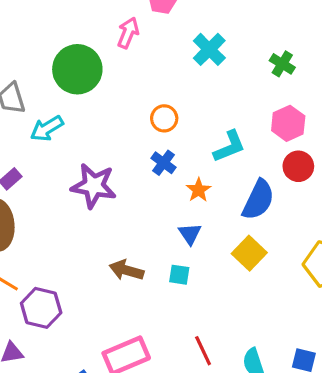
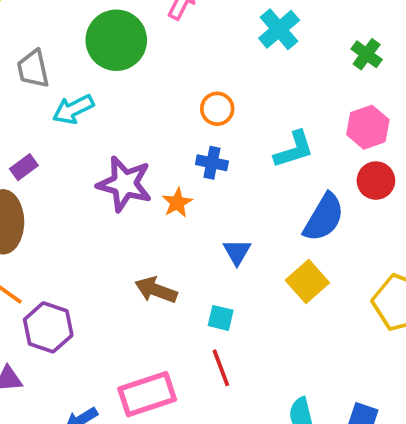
blue cross: (163, 163) -> (212, 163), turned -30
orange star: (199, 190) -> (177, 203), moved
cyan square: (179, 275) -> (221, 318), moved
red line: (203, 351) -> (221, 368), moved

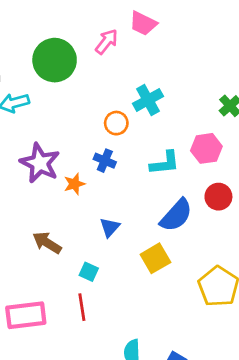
cyan cross: (279, 29) -> (148, 100), moved
pink hexagon: (368, 127) -> (206, 148), moved

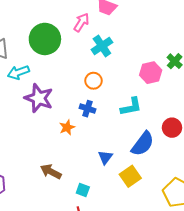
cyan cross: (148, 100) -> (102, 46), moved
pink hexagon: (206, 148) -> (151, 73), moved
purple star: (40, 163) -> (39, 98), moved
blue triangle: (110, 227) -> (105, 157), moved

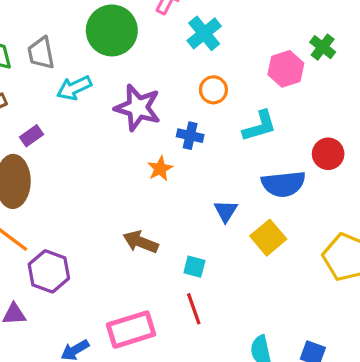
orange circle: (93, 81) -> (213, 90), moved
purple star: (39, 98) -> (138, 108), moved
blue semicircle: (143, 144) -> (283, 184), turned 52

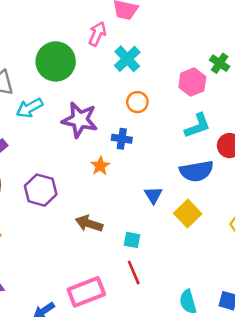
cyan L-shape: (260, 126) -> (197, 126), moved
purple hexagon: (49, 271) -> (41, 190), moved

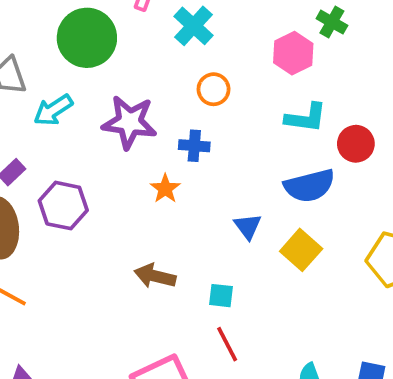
cyan L-shape: (197, 126) -> (306, 118), turned 32
purple hexagon: (41, 190) -> (63, 206), moved

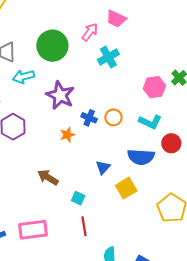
orange circle: (214, 89) -> (113, 117), moved
red line: (227, 344) -> (84, 226), moved

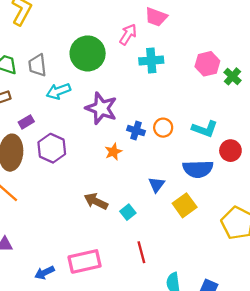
cyan cross: (108, 57) -> (151, 61), turned 30
pink hexagon: (154, 87) -> (207, 64), moved
cyan square: (78, 198) -> (128, 212), moved, turned 32

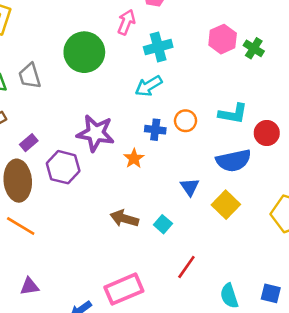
cyan arrow: (58, 91) -> (149, 86), moved
purple star: (101, 108) -> (96, 133), moved
red line: (141, 252) -> (186, 267), turned 60

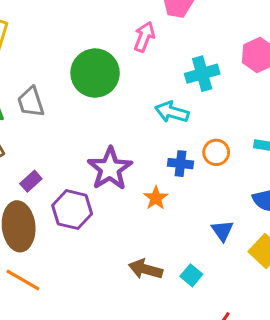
cyan cross: (158, 47) -> (202, 74), moved
cyan arrow: (149, 86) -> (172, 112), turned 48
purple star: (96, 133) -> (110, 169), turned 30

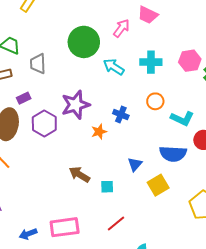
gray trapezoid: (31, 102) -> (38, 64), moved
cyan arrow: (172, 112) -> (114, 67), moved
orange circle: (216, 152) -> (155, 101), moved
cyan square: (191, 275) -> (107, 187), turned 32

